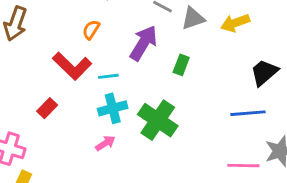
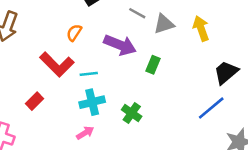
yellow arrow: (235, 23) -> (201, 28), turned 90
purple arrow: (143, 43) -> (120, 45), turned 80
blue line: (248, 113) -> (211, 108), turned -36
green cross: (158, 120) -> (132, 113), size x0.6

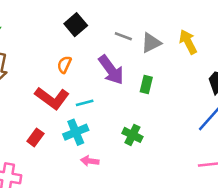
purple arrow: (120, 45) -> (111, 70), turned 40
cyan cross: (92, 102) -> (76, 132), moved
pink arrow: (85, 133) -> (90, 161), turned -132

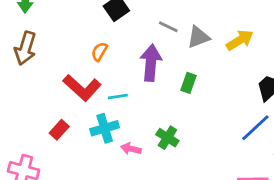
yellow arrow: (188, 42) -> (240, 40), turned 80
purple arrow: (111, 70) -> (151, 63), turned -144
pink arrow: (90, 161) -> (131, 149), moved

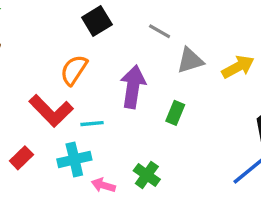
gray line: (168, 27) -> (160, 31), moved
orange semicircle: (99, 52) -> (74, 70), size x1.4

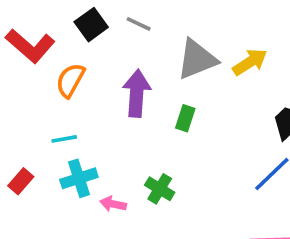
gray line: (160, 31) -> (139, 24), moved
gray triangle: (190, 60) -> (197, 59), size x1.4
red L-shape: (51, 111) -> (30, 46), moved
cyan line: (92, 124) -> (64, 139), moved

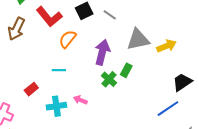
cyan cross: (79, 178) -> (56, 106), moved
green cross: (160, 189) -> (109, 79), moved
pink arrow: (113, 204) -> (80, 100), moved

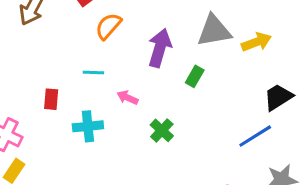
green cross: (109, 79) -> (162, 130), moved
red rectangle: (31, 89) -> (51, 99), turned -48
pink arrow: (80, 100) -> (127, 98), moved

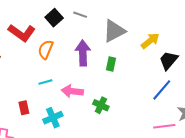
yellow arrow: (256, 42) -> (150, 41), moved
pink arrow: (127, 98) -> (72, 91), size x1.5

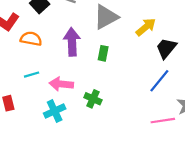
orange semicircle: (46, 49) -> (31, 39), turned 78
cyan cross: (53, 118) -> (55, 111), moved

